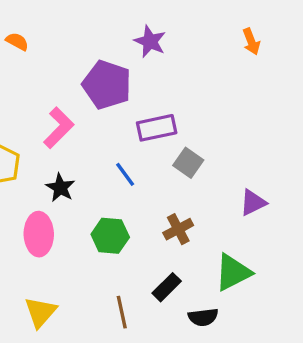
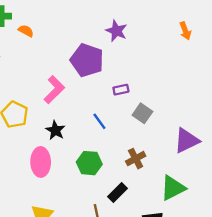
purple rectangle: (157, 128) -> (121, 90), size x0.6
purple triangle: (253, 203) -> (186, 140), size x1.4
black rectangle: (167, 287) -> (118, 192), moved

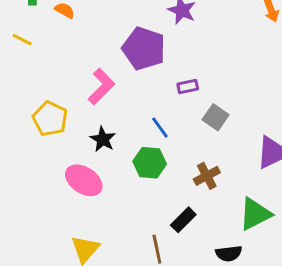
pink ellipse: (41, 162) -> (84, 180), turned -56
green hexagon: (89, 163) -> (150, 163), moved

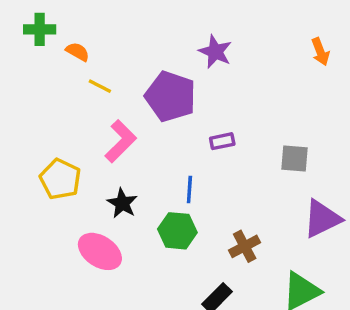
yellow line: (22, 40) -> (100, 86), moved
gray square: (216, 117) -> (295, 158), moved, turned -30
blue line: (160, 128) -> (189, 189), turned 40

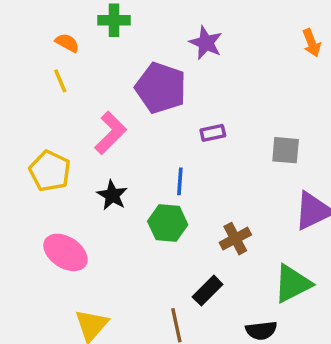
green cross: (40, 29) -> (114, 20), moved
yellow line: (100, 86) -> (60, 81), moved, turned 40
pink ellipse: (100, 251) -> (65, 252), moved

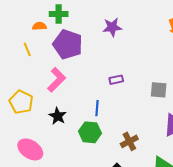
orange semicircle: (67, 43) -> (39, 26), moved, turned -32
purple star: (206, 43) -> (112, 27), turned -30
purple pentagon: (161, 88) -> (68, 44), moved

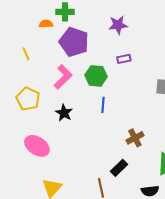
yellow line: (27, 49) -> (26, 54), moved
purple rectangle: (116, 80) -> (124, 59), moved
green hexagon: (90, 132) -> (96, 76), moved

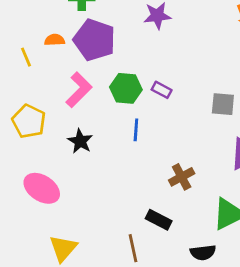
orange semicircle: (46, 24) -> (55, 40), moved
purple rectangle: (124, 59) -> (162, 90), moved, turned 40
black rectangle: (119, 168) -> (159, 220), turned 72

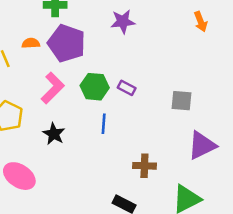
brown cross: (182, 177) -> (144, 166), turned 30

